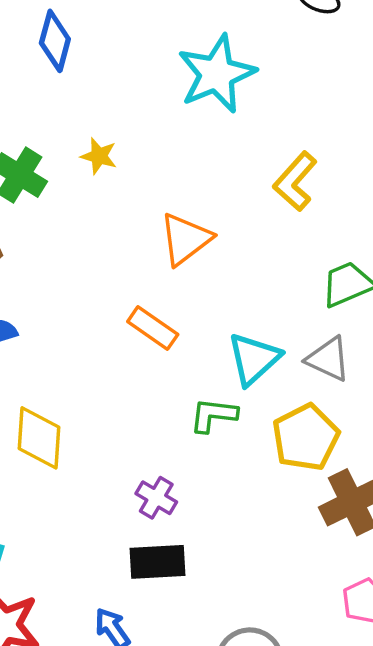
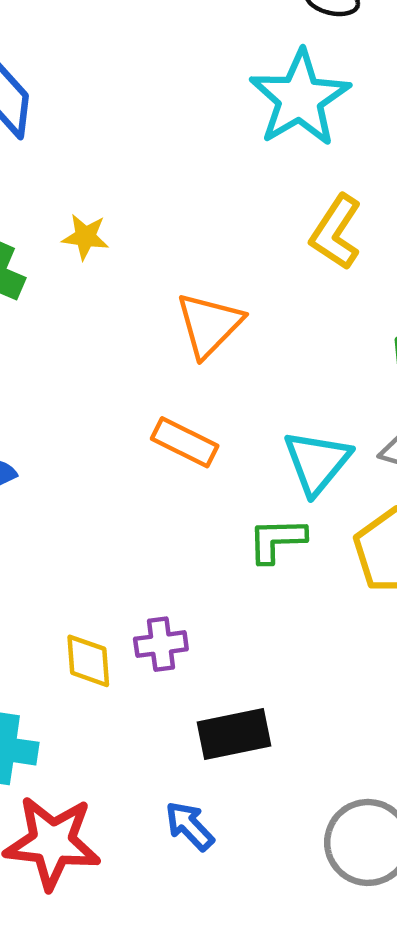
cyan star: (217, 74) -> (300, 98), moved
yellow diamond: (39, 438) -> (88, 661), moved, size x0.7
purple cross: (156, 498) -> (161, 644), moved, turned -30

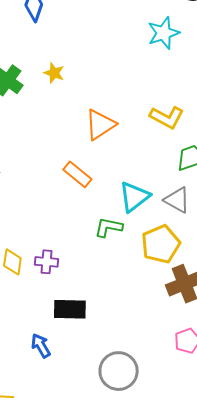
cyan star: (300, 98) -> (163, 33), size x0.7
yellow L-shape: (336, 232) -> (167, 117), moved, turned -108

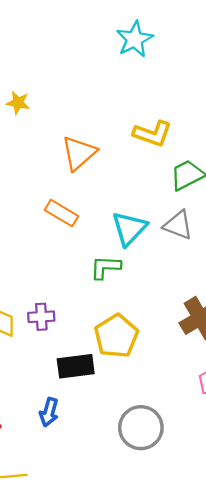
yellow pentagon: (161, 244) -> (116, 336), moved
blue arrow: (41, 346) -> (49, 412), turned -125

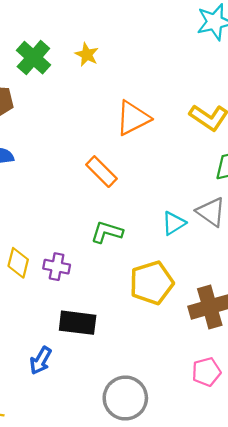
cyan triangle: (129, 228) -> (174, 223), moved, size x0.7
green L-shape: (105, 267) -> (107, 232), moved
yellow pentagon: (116, 336) -> (152, 283), moved

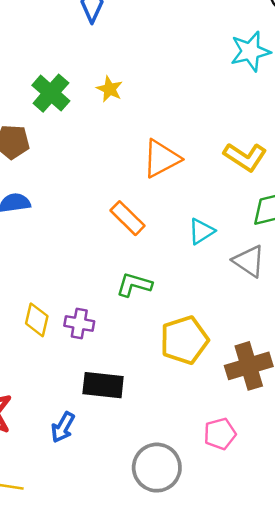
cyan triangle: (174, 223) -> (201, 231), moved
pink pentagon: (206, 372) -> (220, 434), moved

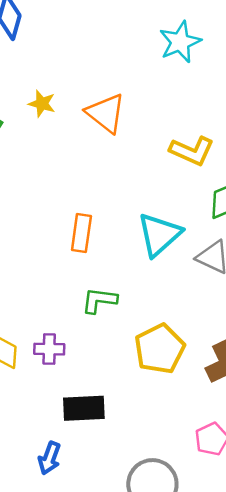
orange triangle: (161, 159) -> (106, 113), moved, turned -45
orange rectangle: (127, 218) -> (81, 233), turned 63
cyan triangle: (201, 231) -> (159, 234), size x1.6

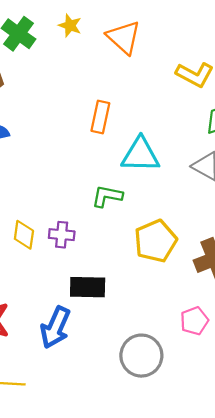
orange rectangle: (81, 233) -> (100, 117), moved
cyan triangle: (159, 234) -> (140, 155), moved, turned 39
blue arrow: (49, 458) -> (55, 327), size x1.5

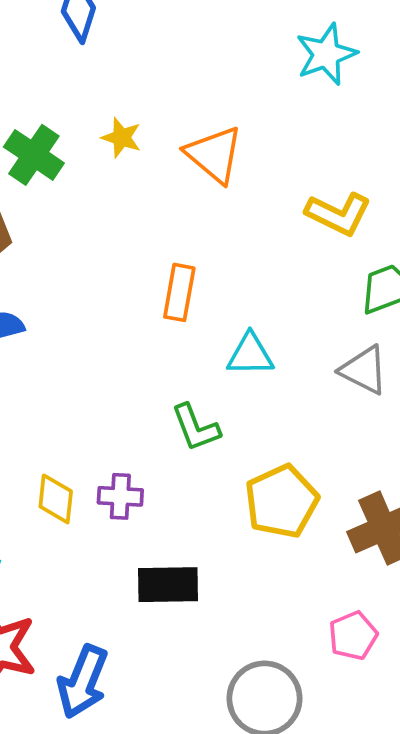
cyan triangle: (140, 155) -> (250, 355), size x0.7
green L-shape: (107, 196) -> (196, 428), turned -120
blue arrow: (55, 327) -> (83, 682), moved

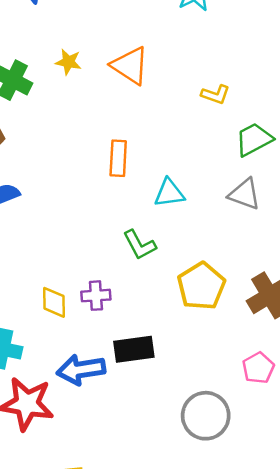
yellow L-shape: (338, 214) -> (216, 95), size x0.7
blue arrow: (83, 682) -> (81, 370), moved, turned 66

